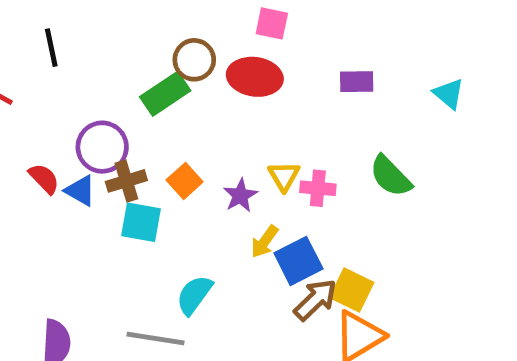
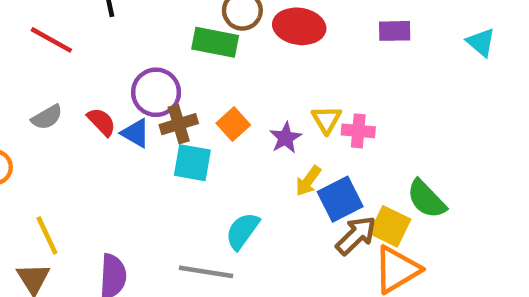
green rectangle: (165, 94) -> (215, 42), turned 45
green semicircle: (391, 176) -> (426, 199), moved

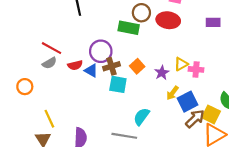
red line: (51, 40) -> (52, 48), moved
yellow triangle: (326, 120) -> (181, 64), turned 32
red semicircle: (101, 122) -> (75, 65), turned 120

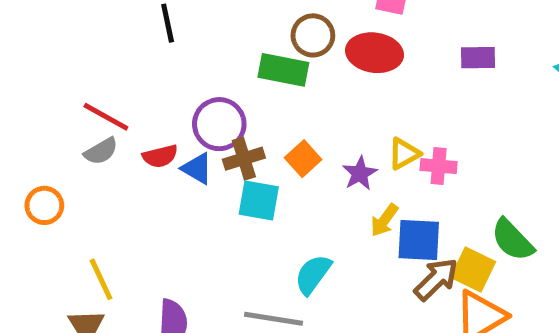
blue square: (187, 102) -> (419, 240), turned 30

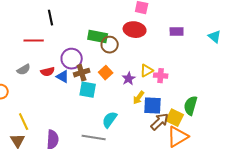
brown circle: (313, 35) -> (110, 45), moved
red line: (106, 117) -> (34, 41), moved, turned -30
green semicircle: (512, 240) -> (191, 106), turned 60

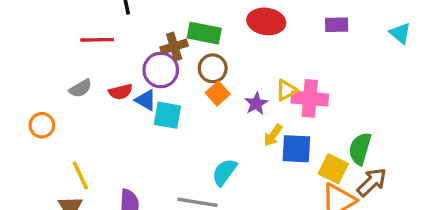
brown circle: (110, 45) -> (213, 68), moved
brown cross: (82, 73) -> (174, 47), moved
pink cross: (161, 76) -> (310, 98), size x1.5
cyan square: (88, 90) -> (167, 115), moved
brown arrow: (160, 122) -> (372, 182), moved

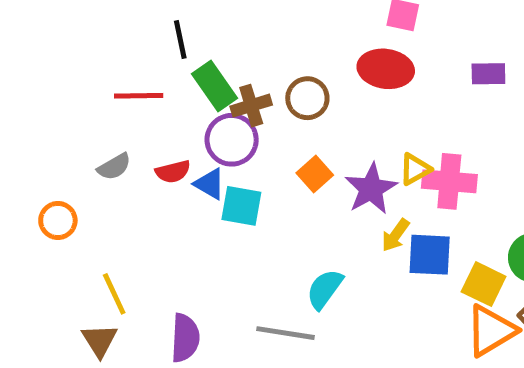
green rectangle: (204, 33) -> (214, 86), moved, turned 44
brown circle: (213, 68) -> (307, 98), moved
purple star: (256, 103) -> (371, 189), size x1.5

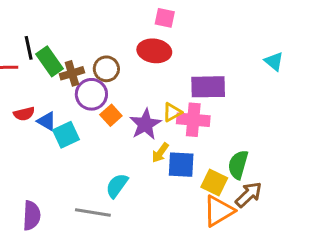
black line: (180, 39) -> (29, 48), moved
purple rectangle: (488, 74) -> (208, 87), moved, size x1.6
purple circle: (232, 140) -> (91, 94), moved
cyan square: (241, 206) -> (66, 135), turned -35

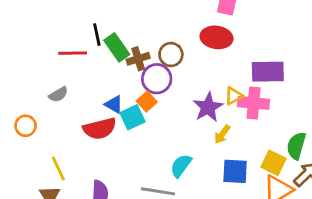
red semicircle: (24, 114) -> (100, 129), moved, size x1.6
orange square: (111, 115) -> (147, 102), moved
blue square: (181, 165) -> (235, 171), moved

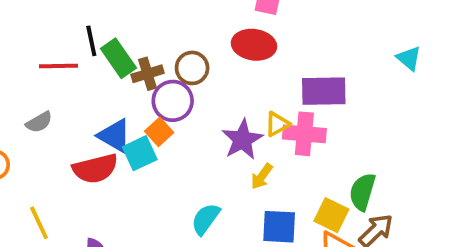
blue triangle: (114, 104) -> (115, 136), size x1.4

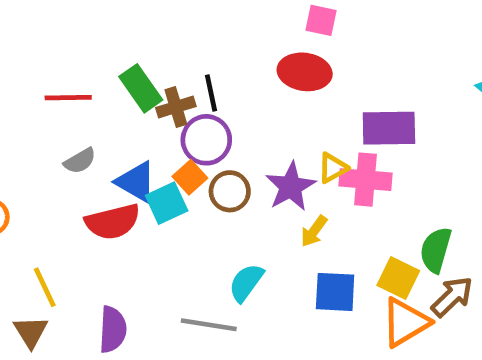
black line: (91, 41) -> (211, 93), moved
brown circle: (192, 68) -> (230, 191), moved
gray semicircle: (39, 122) -> (80, 161), moved

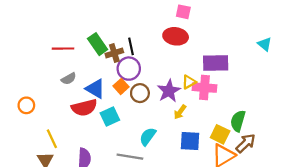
cyan square: (167, 203) -> (110, 116), moved

